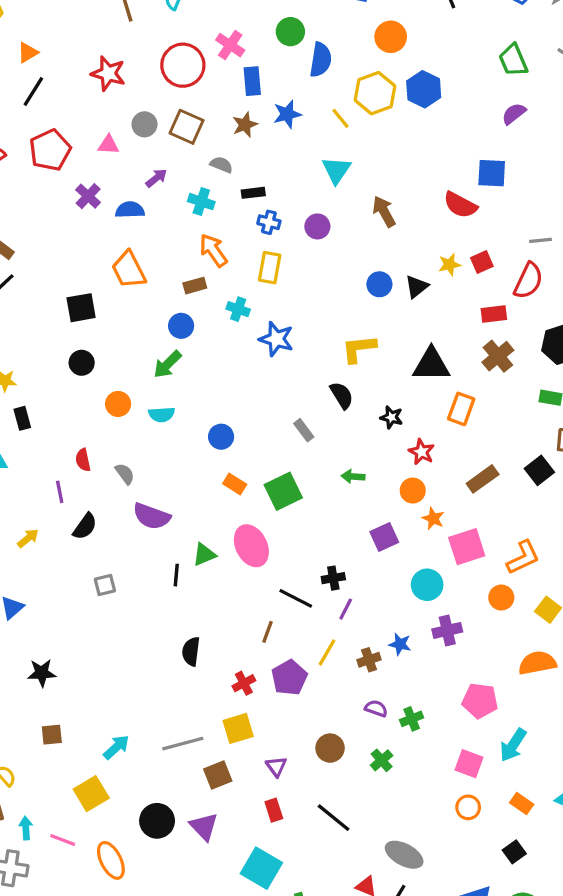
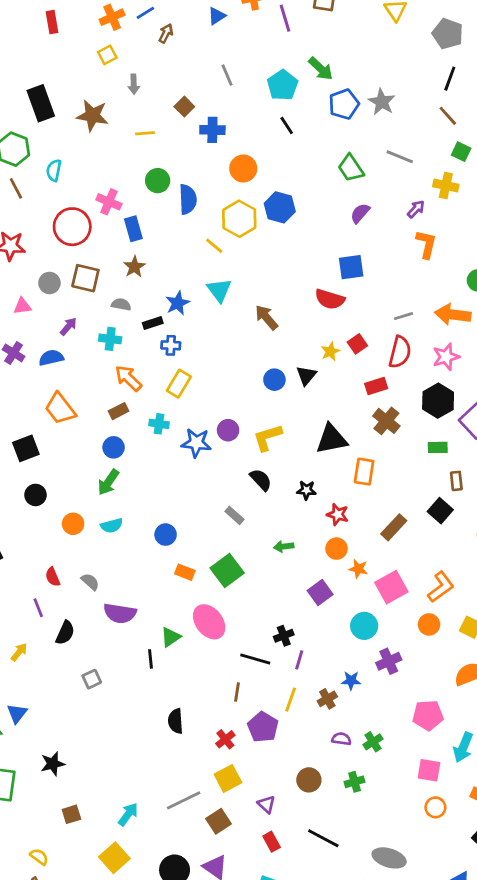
blue star: (287, 114) -> (178, 303), moved
purple circle: (317, 226) -> (228, 430), moved
yellow rectangle: (270, 268) -> (179, 384), turned 32
green cross: (382, 760) -> (355, 782), turned 36

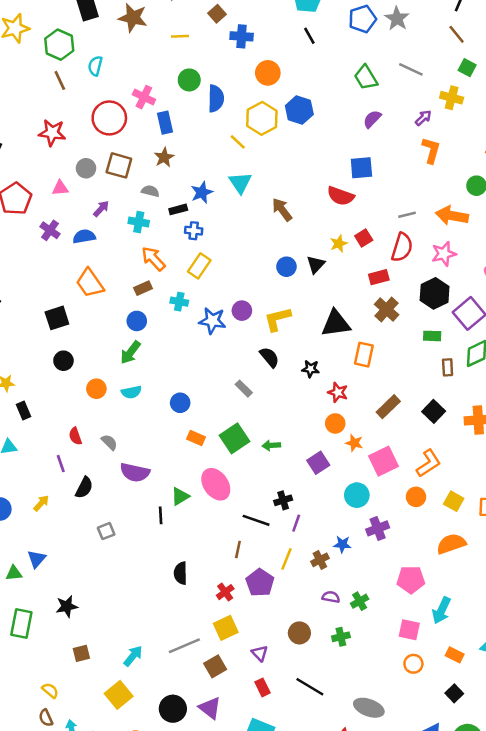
black square: (440, 511) -> (434, 411), moved
green arrow: (284, 546) -> (271, 445), moved

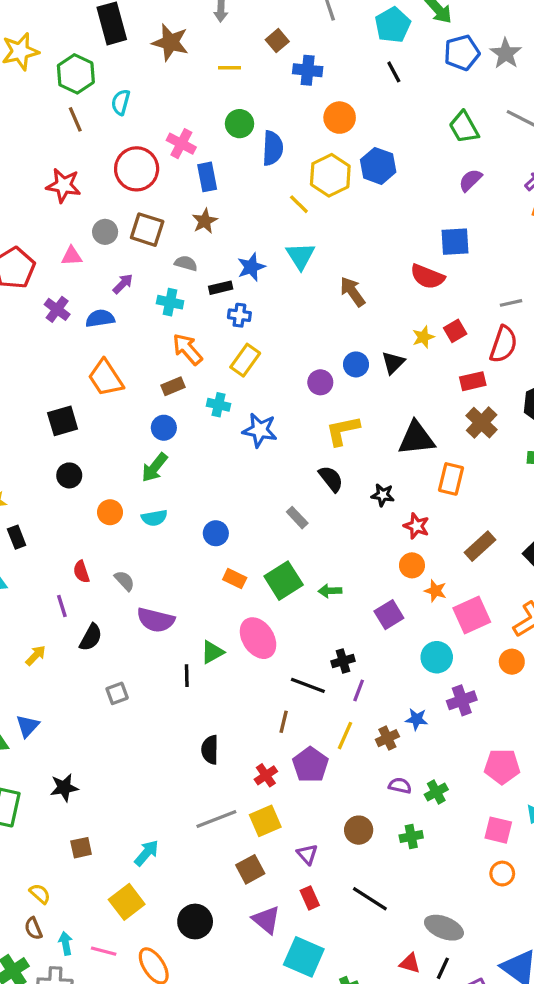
purple circle: (242, 311) -> (320, 382), moved
gray line: (184, 646) -> (216, 819), moved
purple triangle: (210, 708) -> (266, 920), moved

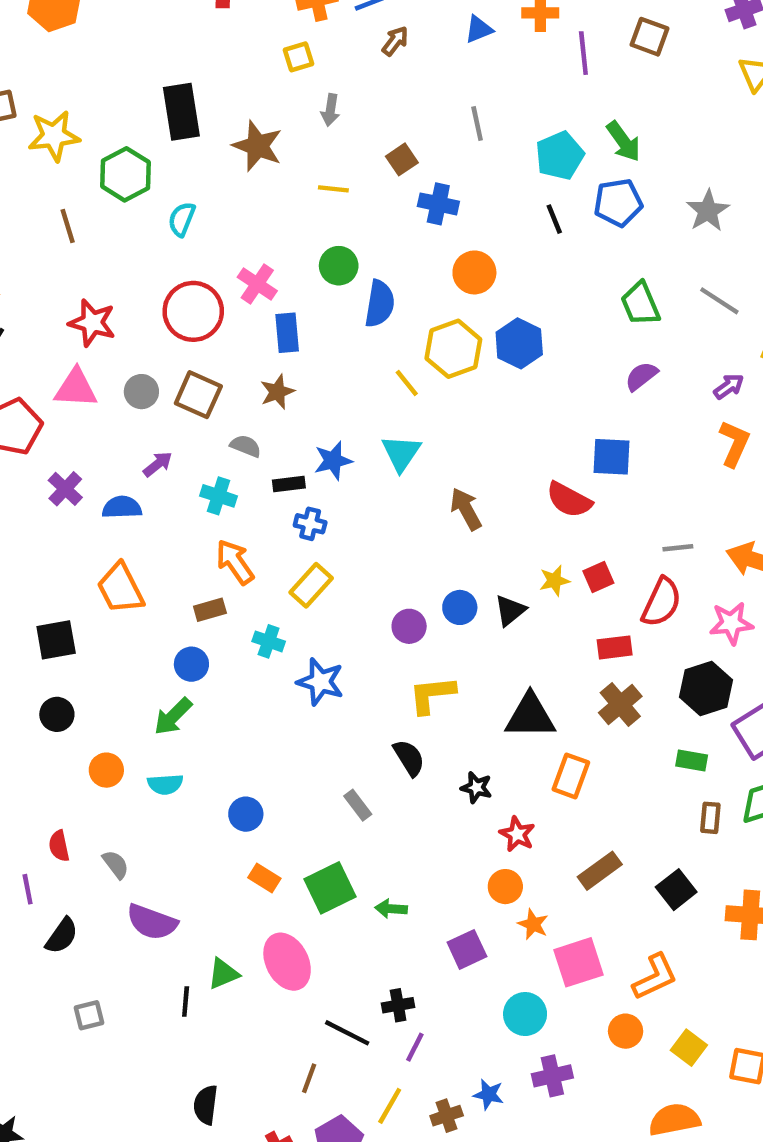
blue pentagon: (462, 53) -> (618, 203), moved
brown line: (75, 119) -> (68, 226), moved
pink triangle: (72, 256) -> (76, 388), moved, size x1.5

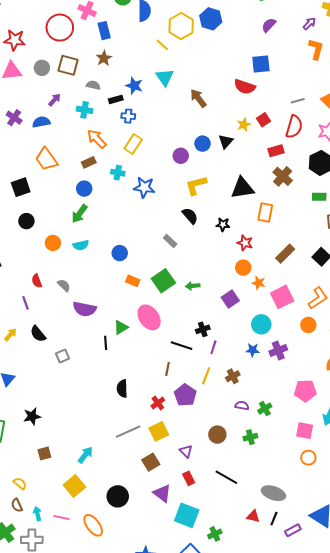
blue star: (333, 461) -> (134, 86), turned -30
black semicircle: (62, 936) -> (38, 334), moved, turned 114
blue star: (489, 1094) -> (253, 350), moved

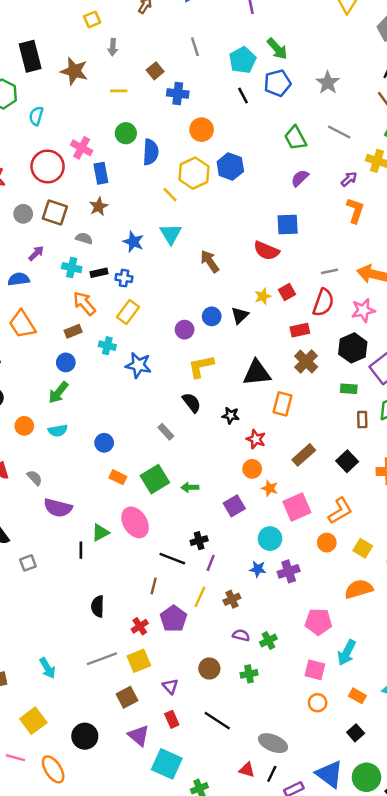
black rectangle: (116, 99) -> (99, 273), moved
cyan arrow: (85, 455) -> (47, 668), moved, turned 108

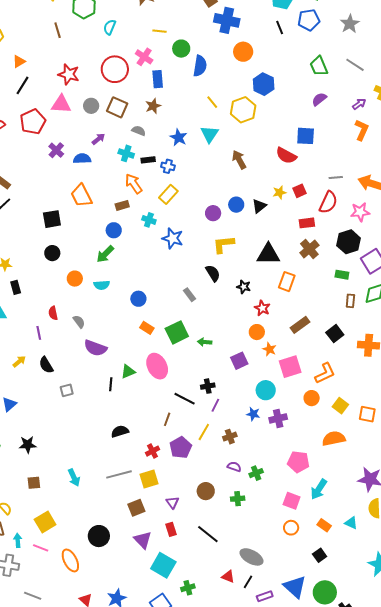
yellow line: (119, 91) -> (160, 31), moved
blue cross: (178, 93) -> (227, 20), size x1.4
yellow hexagon: (194, 173) -> (243, 110), moved
black semicircle: (98, 606) -> (120, 431), turned 66
yellow square: (33, 721) -> (45, 522), moved

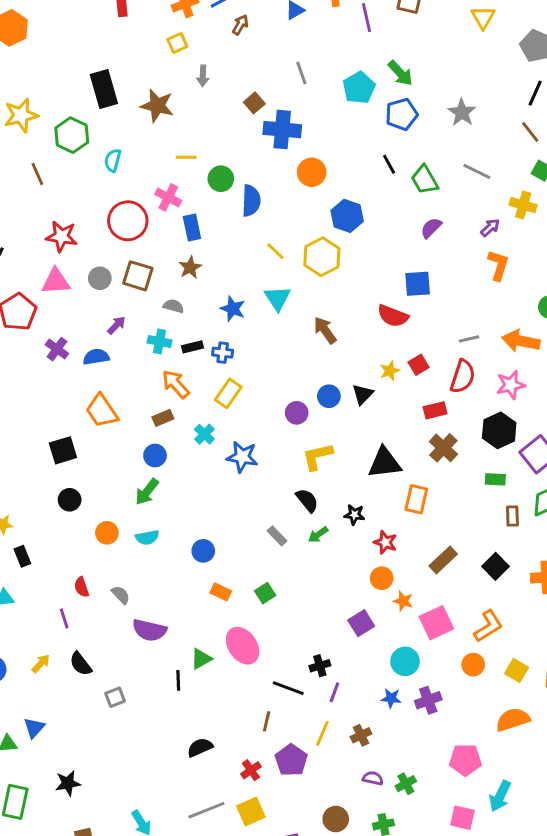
black line: (280, 27) -> (389, 164), moved
cyan cross: (149, 220) -> (204, 434), turned 32
green square: (177, 332) -> (265, 593), size x0.6
green arrow: (205, 342) -> (318, 535), moved, turned -32

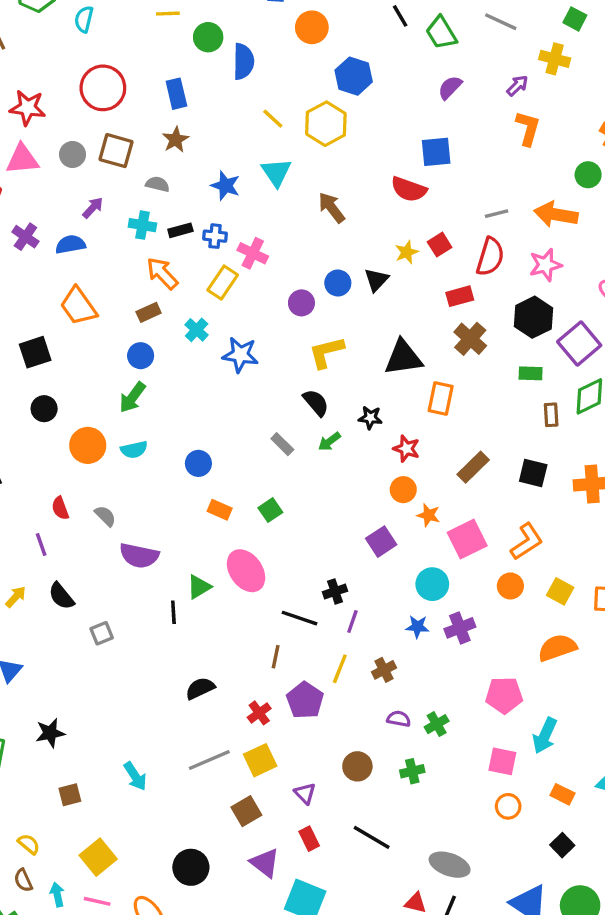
pink cross: (168, 197) -> (253, 253), moved
orange circle: (107, 533) -> (88, 445), size x1.4
black square: (496, 566) -> (533, 473), turned -30

